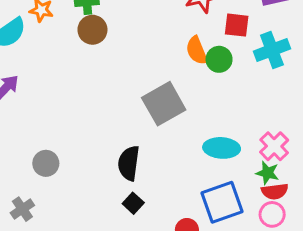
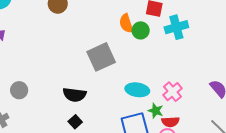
black semicircle: (129, 163) -> (74, 95), turned -95
green star: (267, 173) -> (156, 111), moved

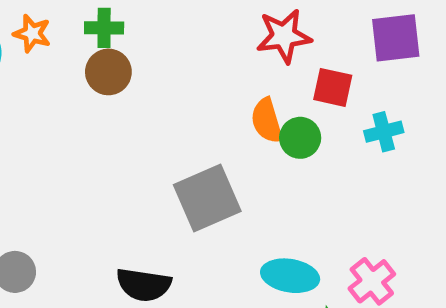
cyan cross: (176, 27) -> (384, 132), size x0.7

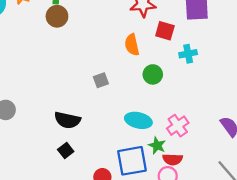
green circle: (300, 138) -> (153, 74), moved
gray square: (207, 198) -> (101, 80), size x0.5

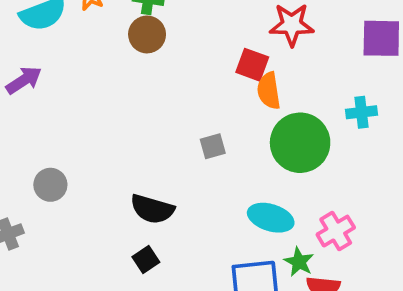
red square: (165, 31) -> (252, 65), moved
green circle: (153, 74) -> (300, 143), size x1.8

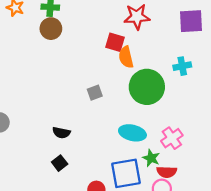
black semicircle: (152, 209) -> (61, 133), size x0.7

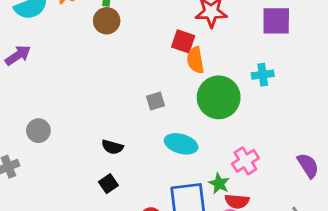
cyan ellipse: (132, 133) -> (181, 144), moved

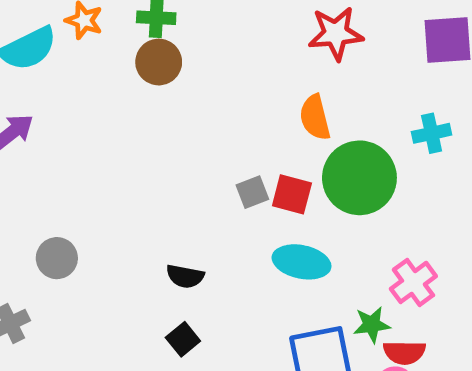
red square: (183, 41) -> (292, 194), moved
green star: (219, 184) -> (372, 325), turned -30

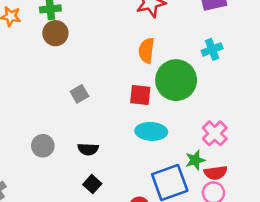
orange semicircle: (315, 117) -> (146, 51), turned 30
gray square: (252, 192) -> (79, 94), moved
gray circle: (57, 258) -> (43, 146), moved

